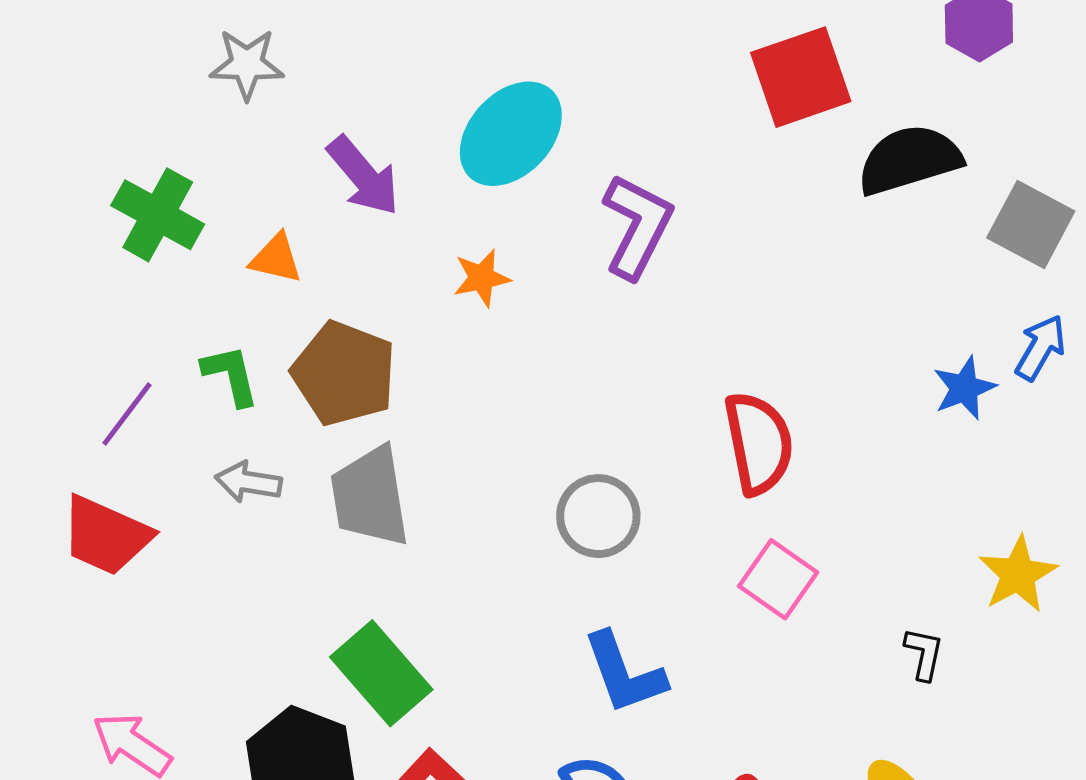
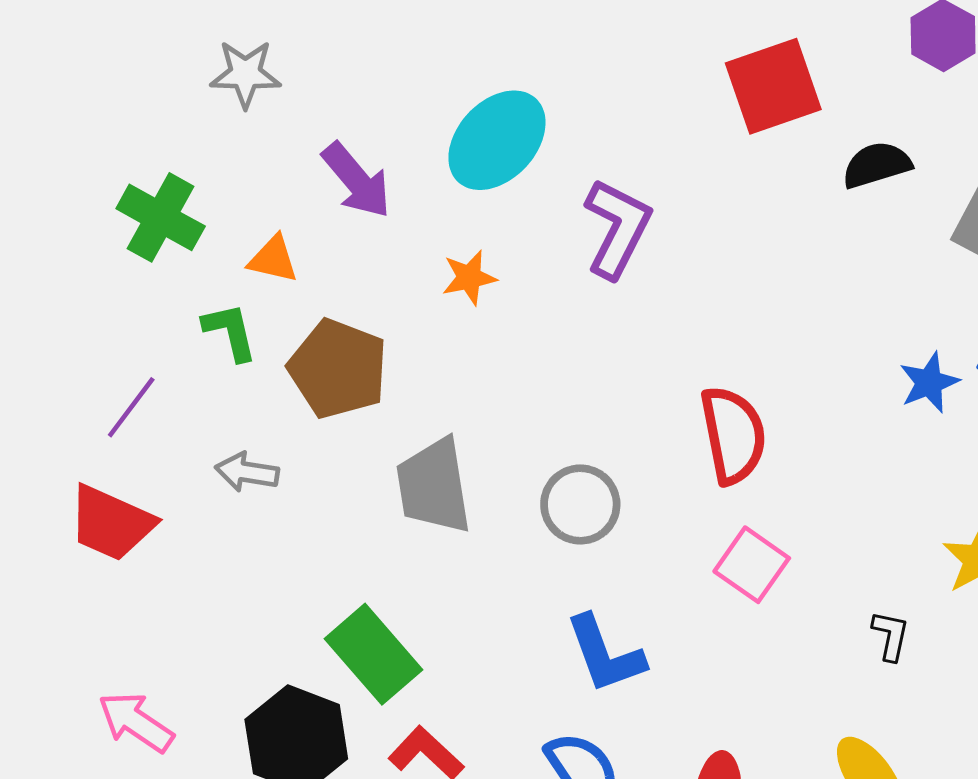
black semicircle: (909, 160) -> (877, 165), size x0.7
green L-shape: (231, 375) -> (230, 332), moved
gray trapezoid: (370, 497) -> (434, 486), moved

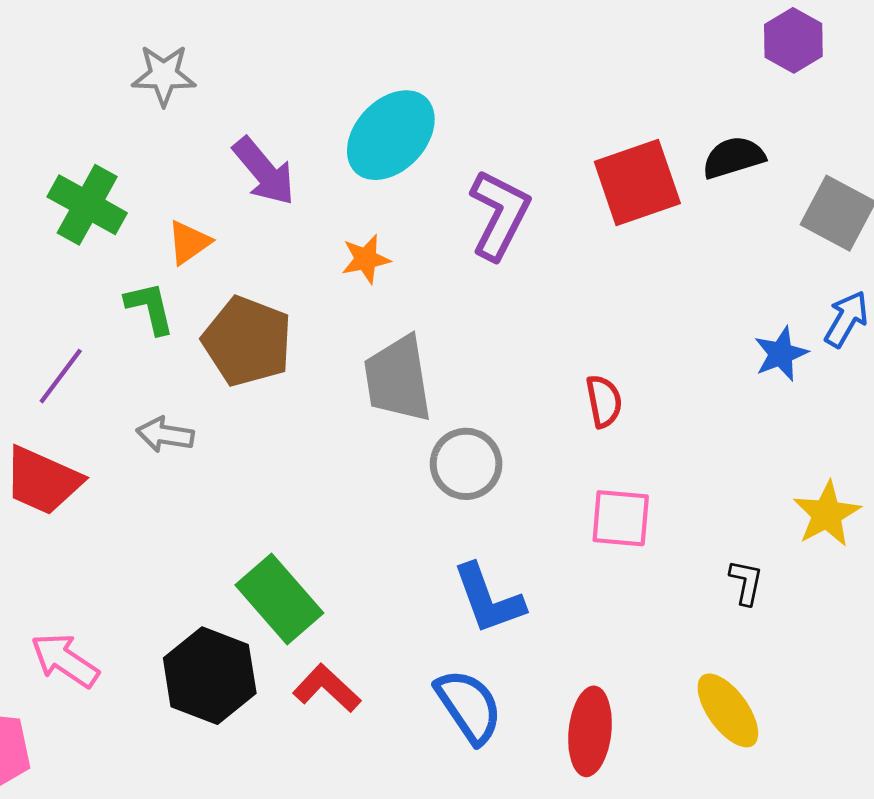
red square: (773, 86) -> (637, 182), moved
orange triangle: (273, 259) -> (189, 242), turned -48
red semicircle: (733, 435) -> (604, 401), size x0.6
gray trapezoid: (434, 486) -> (398, 379), moved
pink square: (752, 565) -> (621, 518), turned -30

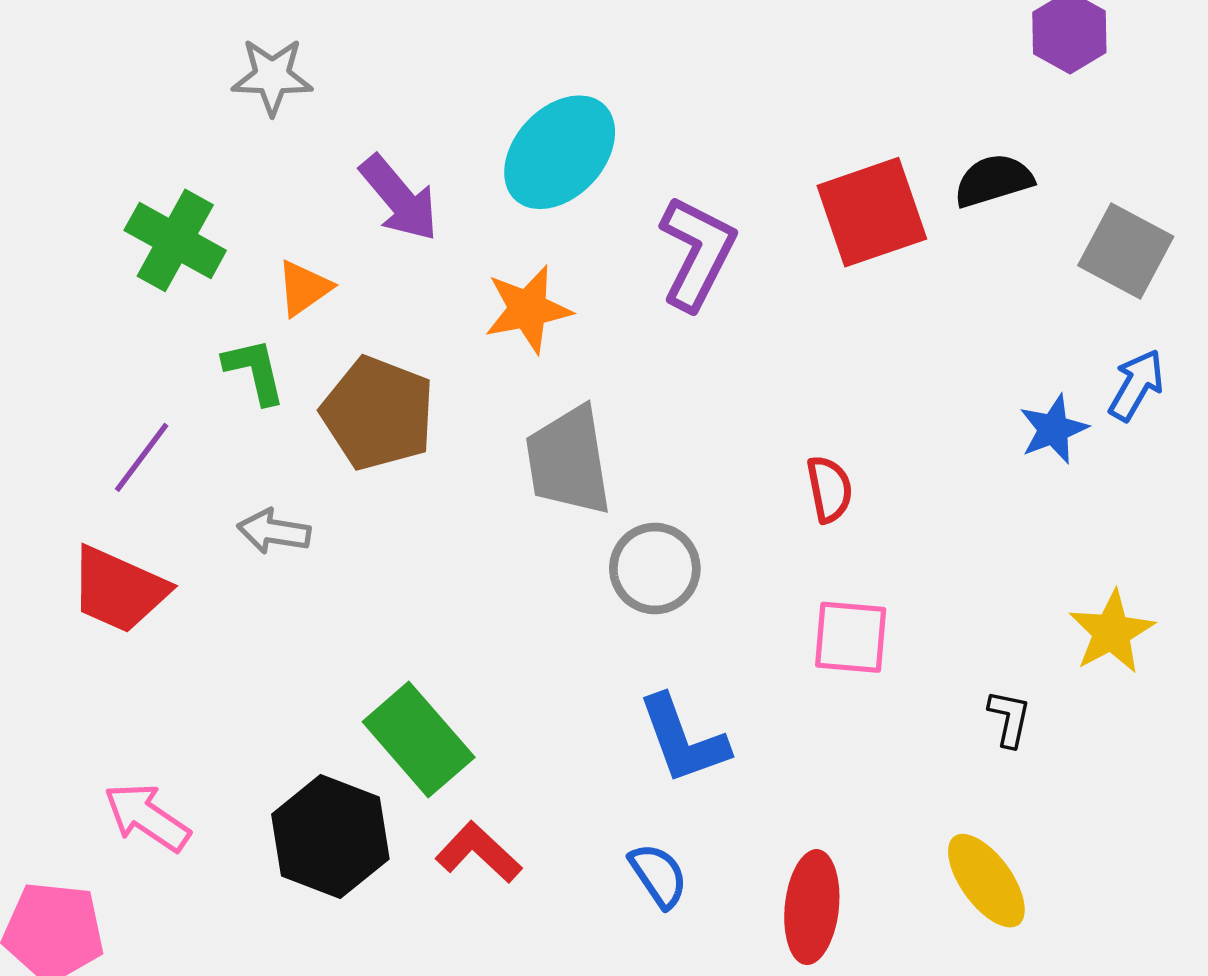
orange star: (366, 259) -> (528, 309), size x1.4
blue semicircle: (469, 706) -> (658, 875), size x0.7

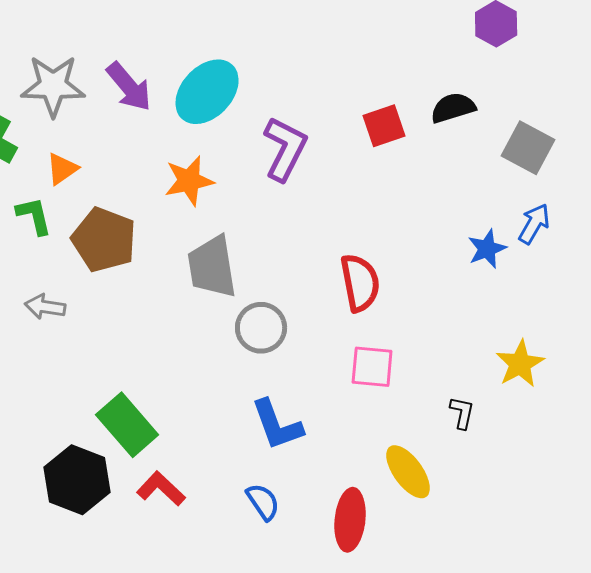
gray star: (272, 76) -> (53, 86), moved, size x1.4
purple arrow: (399, 198) -> (129, 87), moved
red square: (872, 212) -> (384, 126), size x0.7
red semicircle: (829, 489) -> (360, 283), size x1.5
yellow ellipse: (986, 881) -> (408, 472), moved

